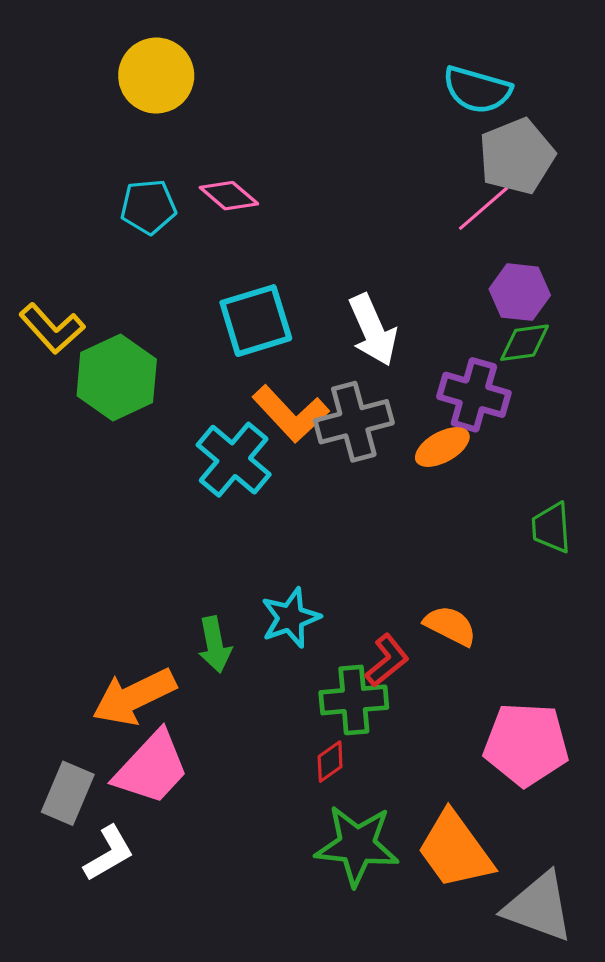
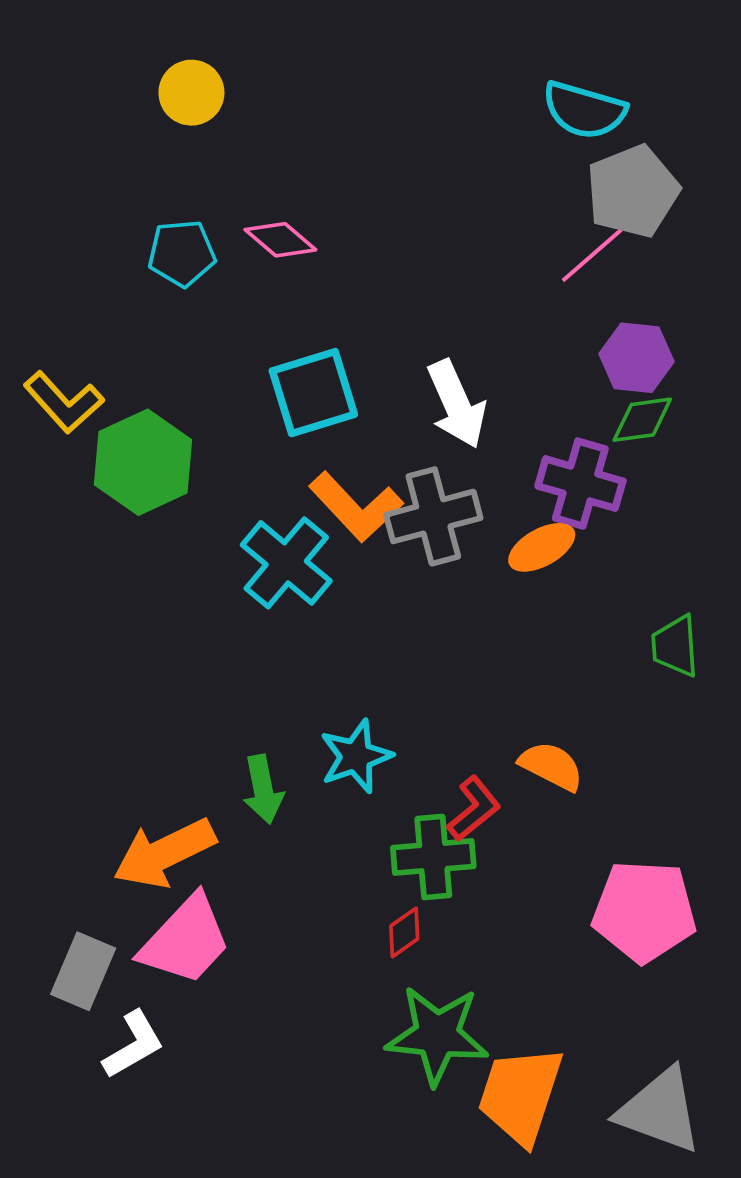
yellow circle: (156, 76) -> (191, 93), size x0.7
orange trapezoid: (455, 850) -> (520, 1095), moved, turned 54

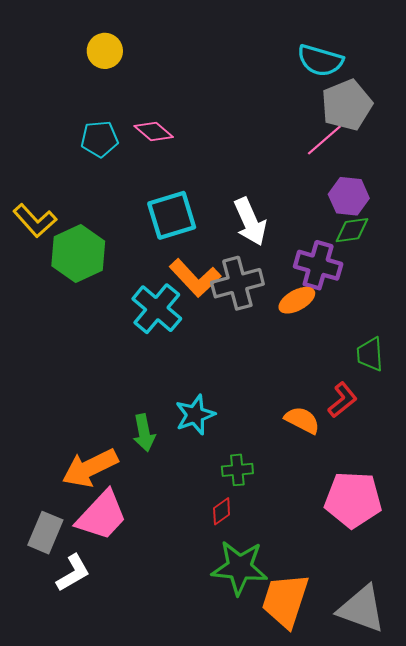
red L-shape: (474, 809) -> (342, 400), moved
green cross: (433, 857) -> (237, 470), size x0.7

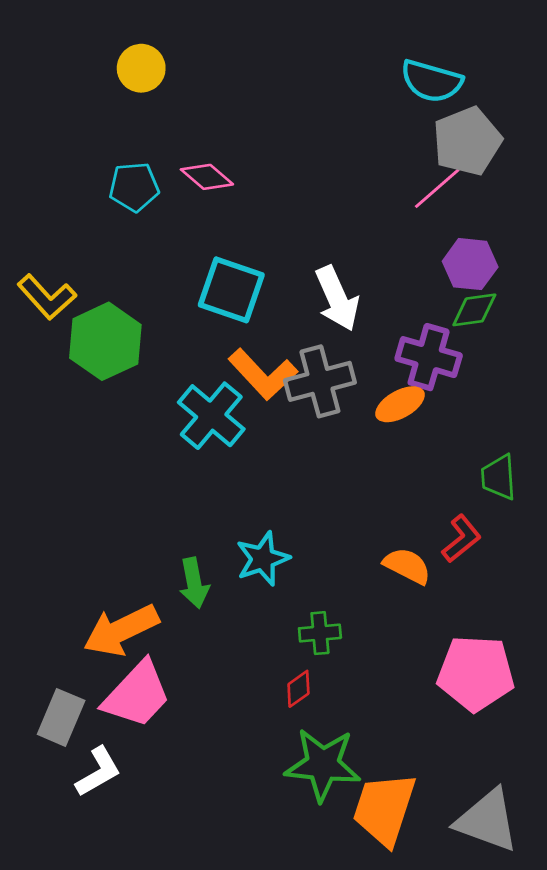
cyan square: (172, 215) -> (231, 290), turned 36

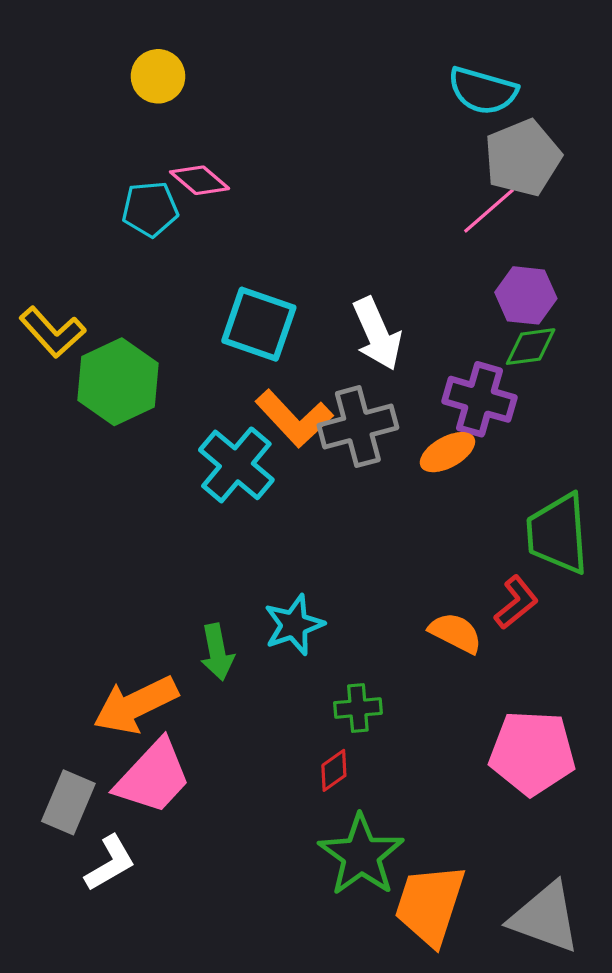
pink diamond: (207, 177) -> (200, 180), moved
green trapezoid: (499, 477) -> (558, 534), size x1.6
green star: (323, 765) -> (361, 855), turned 30

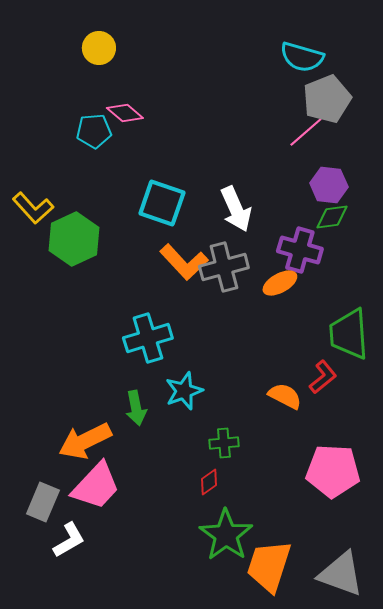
cyan cross: (236, 465) -> (148, 338), moved, turned 33

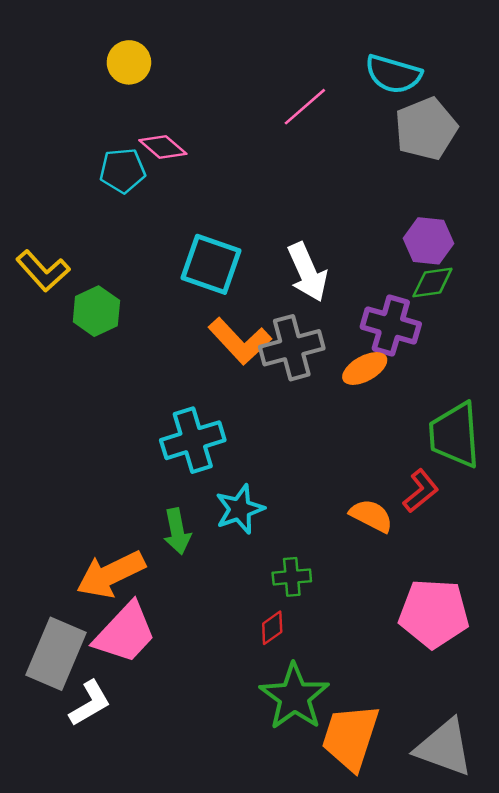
pink line: (306, 132) -> (305, 107), moved
green hexagon: (74, 239) -> (96, 311), size x0.7
gray rectangle: (43, 502) -> (56, 654), size x1.4

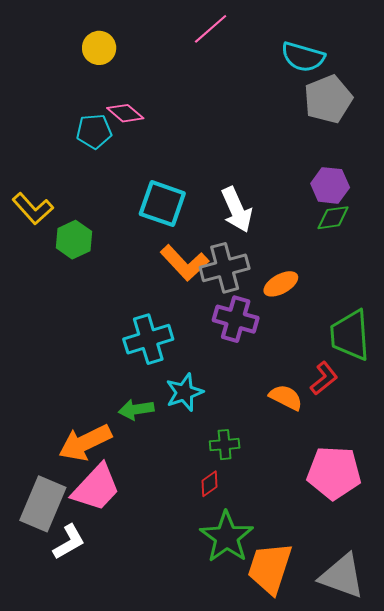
pink line: (305, 107) -> (211, 29), moved
purple cross: (391, 326) -> (236, 319), moved
green arrow: (177, 531) -> (136, 409), turned 92

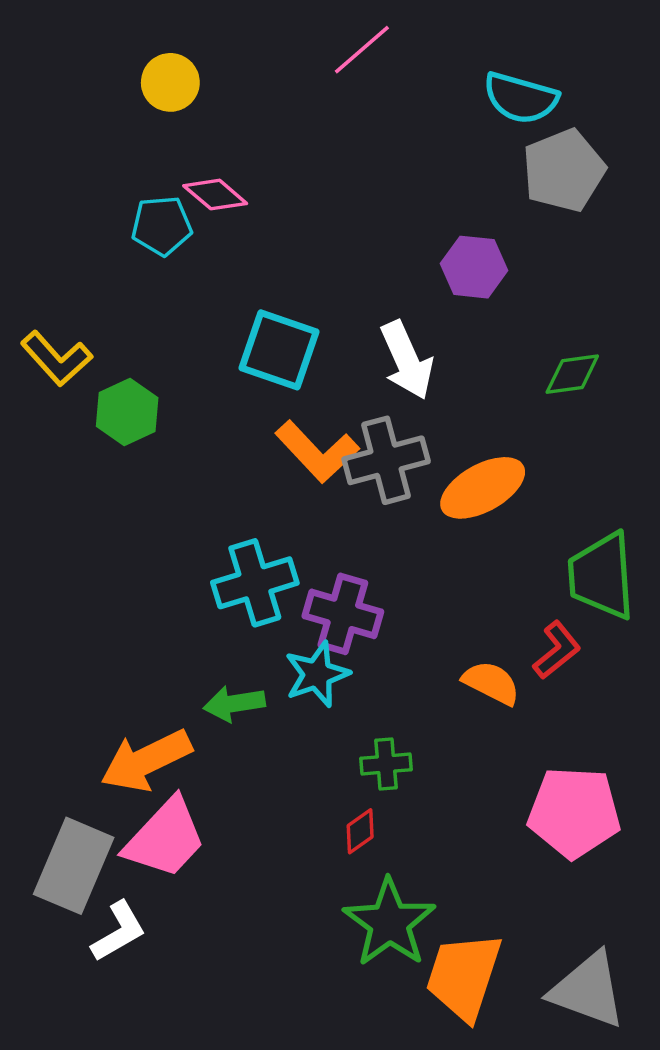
purple hexagon: (330, 185) -> (474, 267), moved
orange ellipse: (281, 284) -> (483, 488), size x1.4
purple cross: (236, 319) -> (343, 614), moved

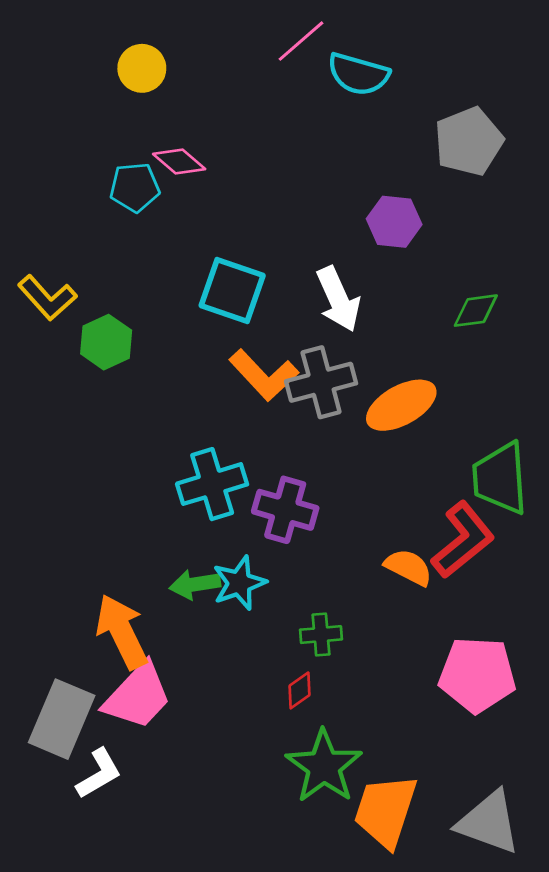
cyan semicircle: (521, 98) -> (358, 74), moved
red L-shape: (557, 650) -> (463, 540), size x1.6
cyan star: (317, 674) -> (239, 583), moved
orange arrow: (146, 761) -> (122, 632), turned 90

